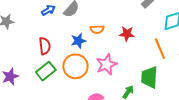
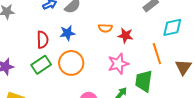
orange semicircle: (97, 29) -> (105, 28), moved
blue star: (78, 41) -> (67, 33), moved
pink star: (106, 64) -> (118, 64), moved

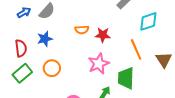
orange circle: (71, 63) -> (52, 68), size x0.7

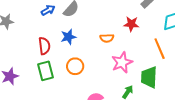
orange semicircle: (82, 30) -> (107, 38), moved
red star: (103, 35) -> (131, 24), moved
green rectangle: (22, 73) -> (45, 71), turned -66

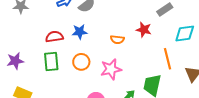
red semicircle: (44, 46) -> (54, 37), turned -102
pink star: (122, 62) -> (111, 69), moved

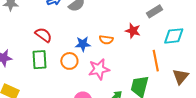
blue star: (80, 32) -> (83, 44), moved
red semicircle: (54, 37) -> (43, 35), turned 42

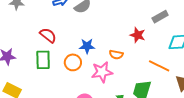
orange semicircle: (106, 40) -> (116, 55), moved
orange line: (156, 61) -> (159, 66), turned -55

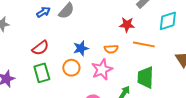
red semicircle: (48, 35) -> (40, 48), turned 120
orange line: (159, 66) -> (144, 44), moved

